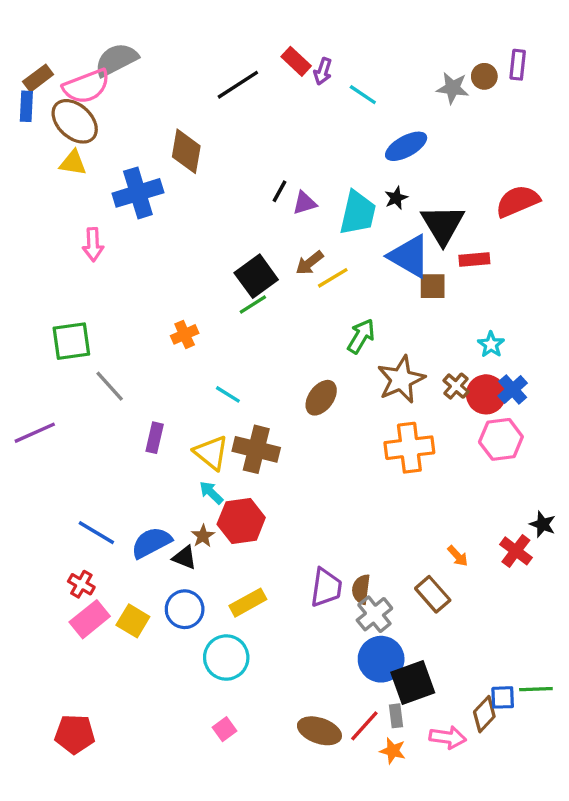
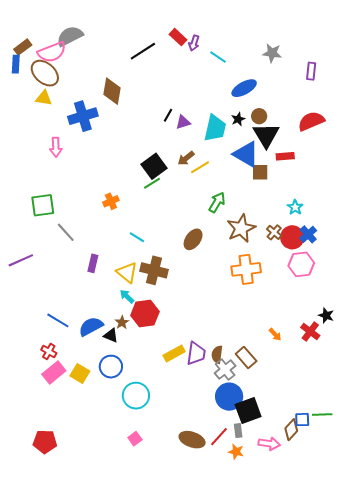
purple rectangle: (518, 65) -> (311, 71), moved
brown circle: (484, 76) -> (259, 116), moved
brown rectangle: (433, 594) -> (246, 358), moved
yellow rectangle: (248, 603) -> (174, 353), moved

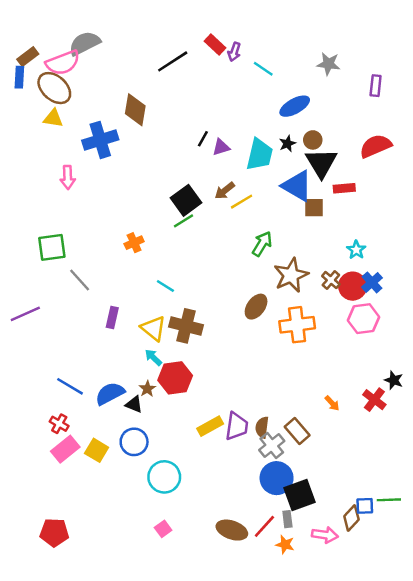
brown ellipse: (193, 239) -> (256, 307), moved

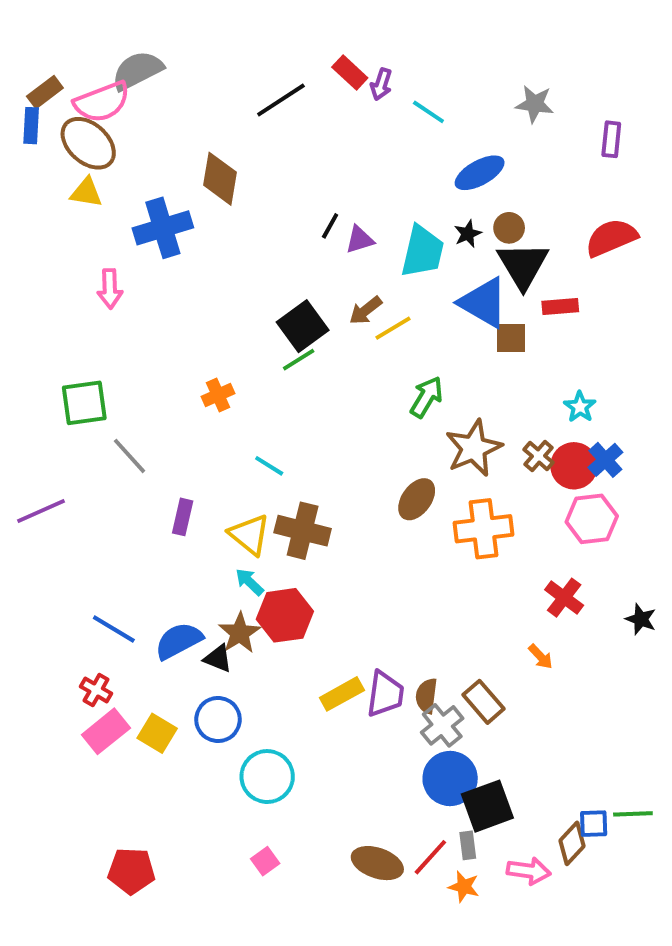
brown star: (147, 389) -> (240, 633), size x1.5
red cross: (374, 400) -> (564, 598), moved
red pentagon: (54, 532) -> (131, 871), moved

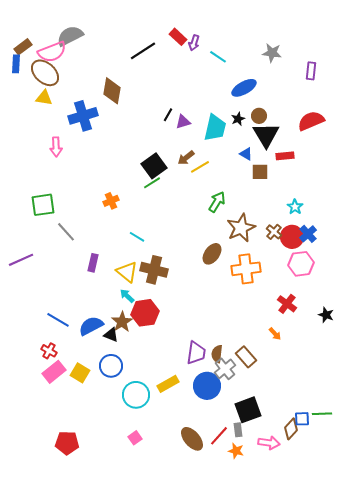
blue triangle: (483, 303) -> (246, 154), size x0.5
yellow rectangle: (342, 694) -> (168, 384), moved
blue circle: (450, 778) -> (207, 386), moved
brown ellipse: (377, 863) -> (192, 439), turned 30

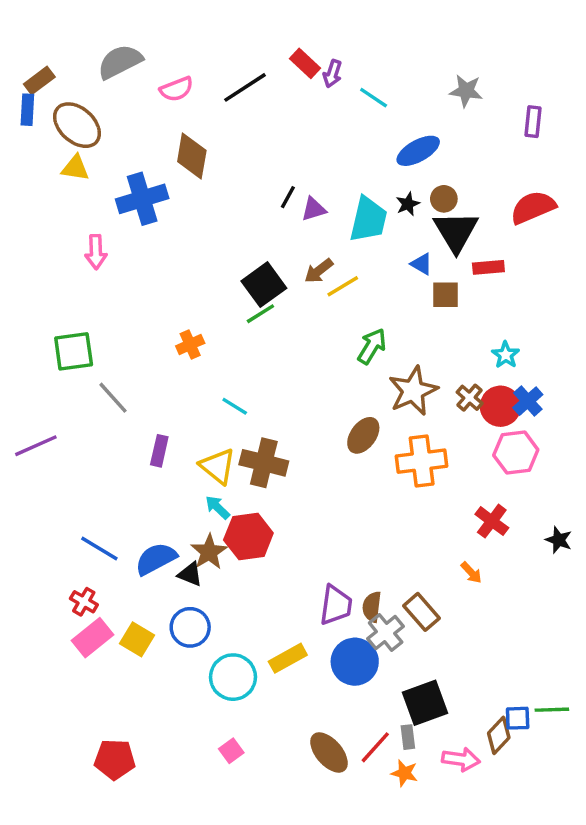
pink semicircle: (52, 52) -> (176, 89), moved, size x0.7

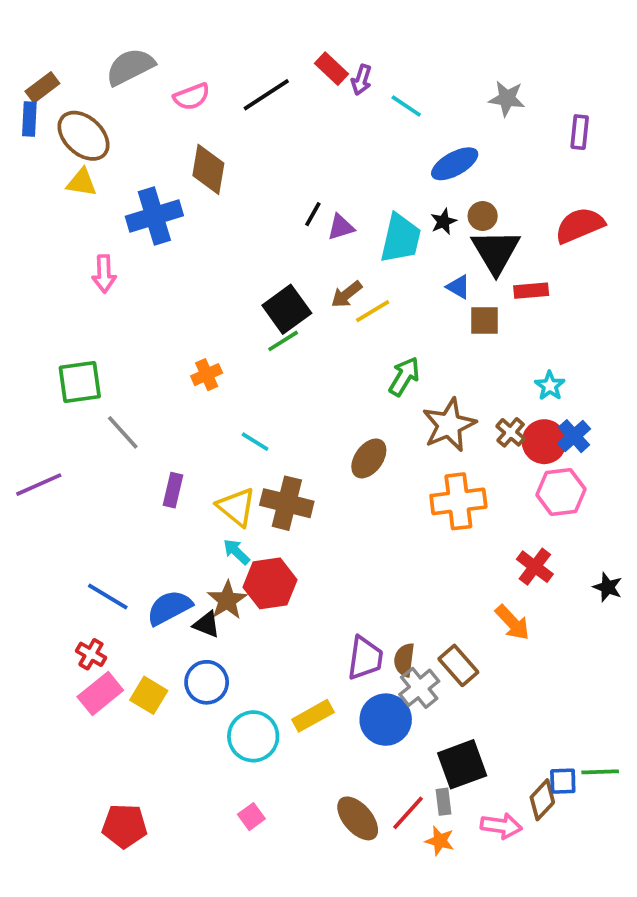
brown ellipse: (363, 435) -> (369, 458), moved
orange arrow: (471, 573) -> (512, 623), size x1.5

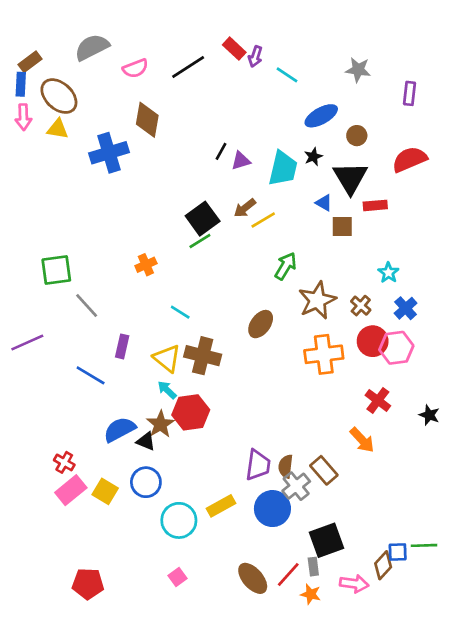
brown circle: (483, 216) -> (357, 136), moved
pink arrow: (104, 274) -> (23, 117), moved
red circle: (544, 442) -> (373, 341), moved
blue line: (108, 596) -> (91, 375), moved

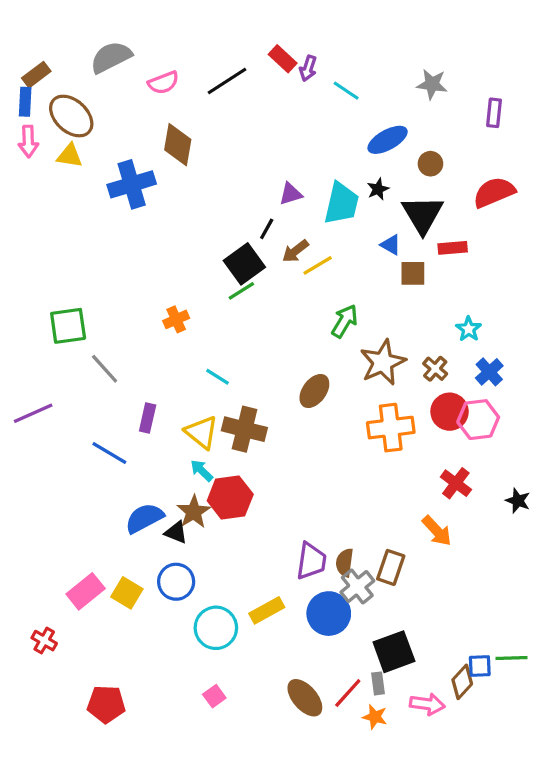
black line: (221, 151) -> (267, 229), moved
red cross: (64, 462) -> (44, 641), moved
brown rectangle: (324, 470) -> (391, 567), turned 60

